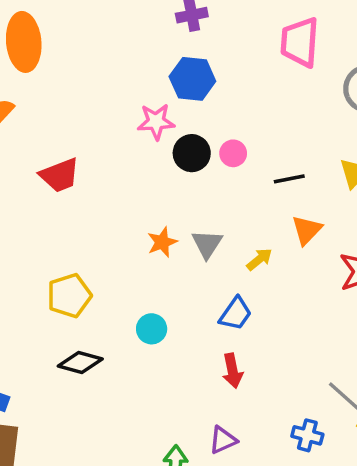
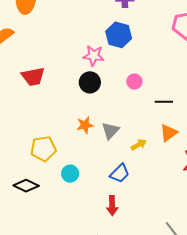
black circle: (192, 153) -> (90, 82), moved
yellow pentagon: (69, 296) -> (43, 149), moved

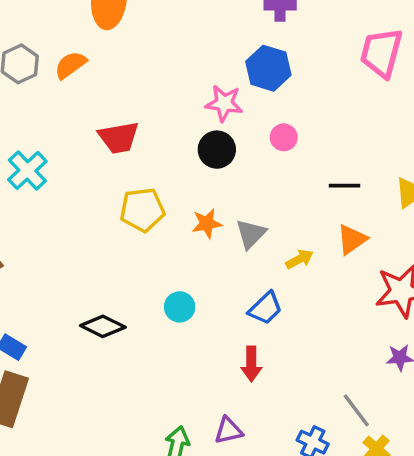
pink circle: (134, 82) -> (284, 137), moved
yellow pentagon: (43, 149) -> (142, 210), moved

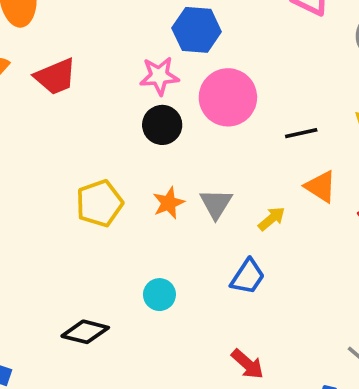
pink circle: (284, 137) -> (228, 97), size x2.0
red trapezoid: (119, 138) -> (55, 77), moved
orange triangle: (352, 239) -> (321, 187), turned -40
red arrow: (251, 364) -> (247, 364), moved, turned -36

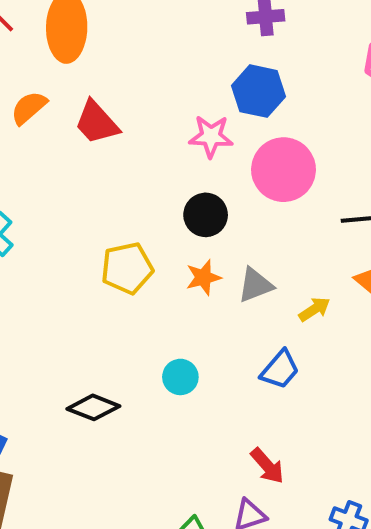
red trapezoid: (55, 77) -> (97, 123), turned 63
black circle: (162, 125) -> (206, 215), moved
gray triangle: (216, 204) -> (255, 285), turned 30

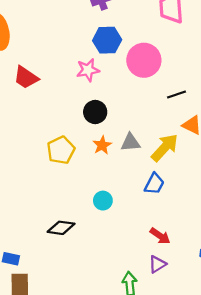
pink circle: (284, 170) -> (144, 60), moved
gray triangle: (255, 285) -> (130, 142), turned 30
yellow arrow: (314, 309) -> (165, 148), size x1.8

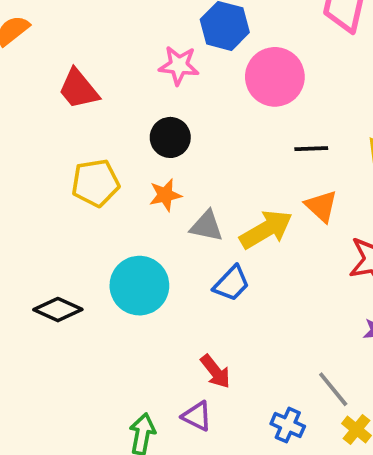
red trapezoid: (26, 77) -> (79, 89), moved
gray triangle: (130, 142) -> (206, 226), moved
cyan circle: (103, 201) -> (139, 286), size x1.8
purple triangle: (157, 264) -> (197, 416), turned 42

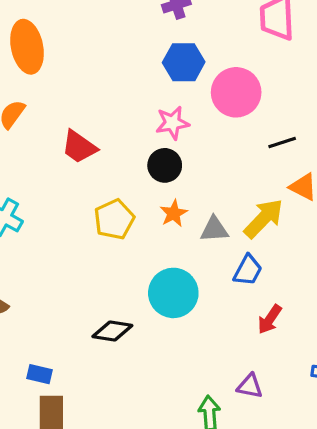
pink star: (179, 65) -> (172, 123), moved
red arrow: (215, 371) -> (270, 319), moved, turned 88

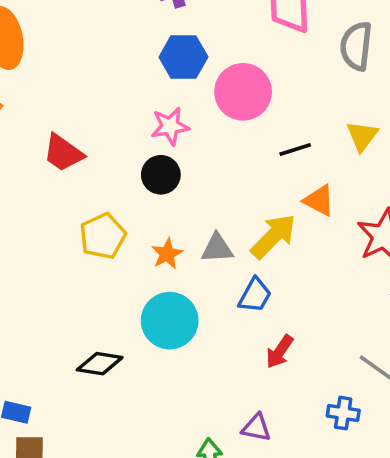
orange star: (174, 213) -> (167, 254), moved

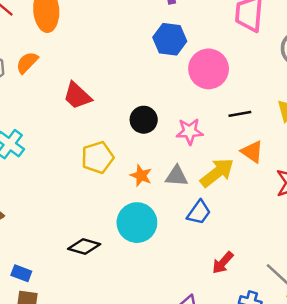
pink star: (170, 126) -> (190, 131), moved
orange star: (167, 254) -> (141, 176), turned -30
red arrow: (280, 352) -> (223, 263), moved

